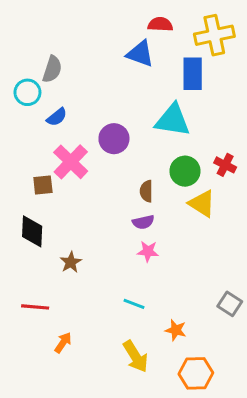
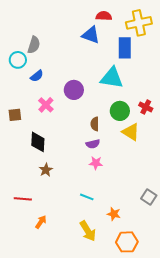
pink cross: (71, 162) -> (46, 105), size x0.7
brown square: (43, 185) -> (15, 115), moved
black diamond: (32, 231) -> (38, 142), moved

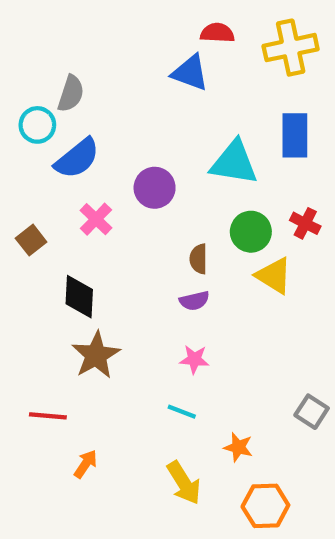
blue rectangle: (125, 48) -> (295, 135), moved
blue semicircle: (37, 76) -> (77, 158), size x1.6
brown square: (15, 115) -> (31, 240), turned -32
pink star: (96, 163) -> (194, 359), moved
brown star: (46, 170) -> (96, 355), size x1.6

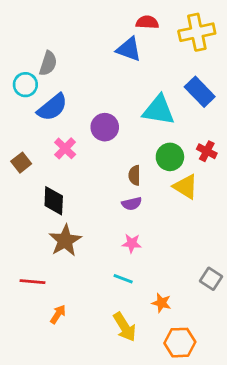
blue rectangle: (295, 135) -> (200, 92), turned -44

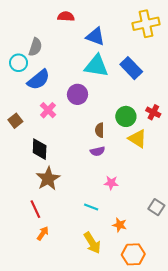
red semicircle: (147, 22) -> (66, 16), moved
blue rectangle: (200, 92) -> (131, 68), moved
cyan triangle: (159, 110) -> (96, 66), moved
pink star: (132, 243) -> (111, 183), moved
red line: (32, 282) -> (35, 209), moved, turned 60

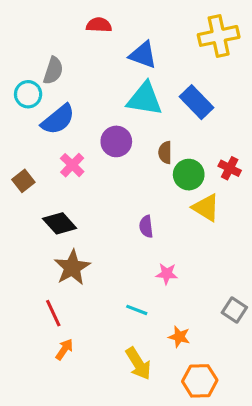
brown semicircle: (100, 130) -> (165, 152), moved
black diamond: (40, 149) -> (60, 223), turned -45
purple semicircle: (97, 151) -> (146, 227), turned 96

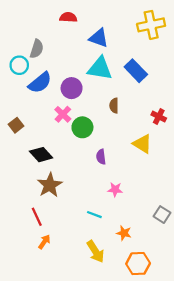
purple circle: (116, 141) -> (72, 88), moved
pink cross: (72, 165) -> (63, 114), moved
green circle: (189, 175) -> (82, 127), moved

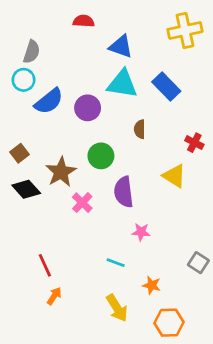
gray semicircle: (37, 49) -> (32, 52), moved
pink cross: (63, 114) -> (82, 203), moved
black diamond: (41, 155) -> (26, 189), moved
purple semicircle: (101, 157) -> (124, 192), size x1.6
brown star: (50, 185) -> (61, 172), moved

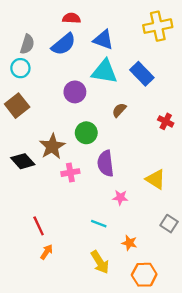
blue semicircle: (49, 101) -> (64, 44), moved
brown semicircle: (140, 129) -> (119, 110), turned 42
brown square: (20, 153) -> (17, 106), moved, size x1.5
yellow triangle: (174, 176) -> (155, 179), moved
pink cross: (82, 203) -> (70, 173), turned 36

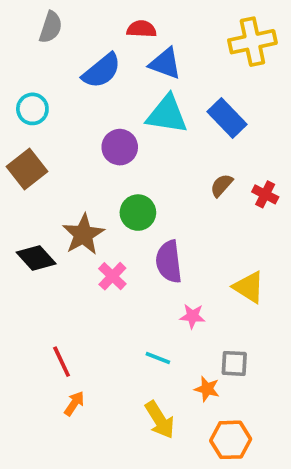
red semicircle: (72, 18) -> (142, 29), moved
gray semicircle: (27, 44) -> (51, 27), moved
brown semicircle: (119, 110) -> (222, 185), moved
pink cross: (70, 173) -> (112, 276), turned -36
gray square: (169, 224) -> (234, 363), moved, turned -30

